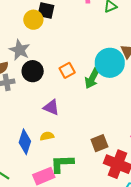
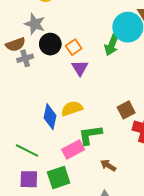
orange square: (67, 70) -> (74, 47), moved
purple triangle: (51, 107) -> (80, 68), moved, turned 42
yellow semicircle: (47, 136) -> (72, 108), size x1.5

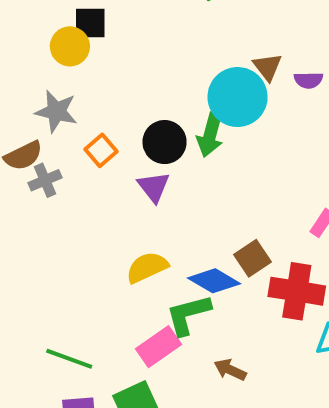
black circle: (50, 44) -> (165, 142), moved
orange square: (74, 47) -> (101, 150), moved
blue diamond: (50, 117) -> (214, 281), moved, turned -65

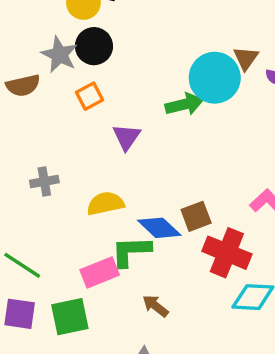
green arrow: (210, 135) -> (184, 104), turned -132
black circle: (165, 142) -> (94, 46), moved
gray cross: (45, 180) -> (44, 181), moved

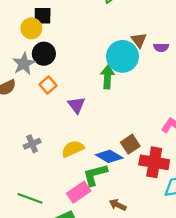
gray star: (59, 55) -> (24, 64), turned 30
green arrow: (184, 104) -> (107, 77), turned -60

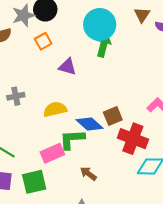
cyan circle: (122, 56) -> (100, 25), moved
purple triangle: (77, 105) -> (67, 67), turned -48

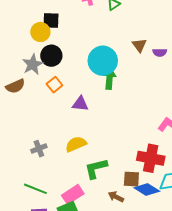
gray cross: (16, 96) -> (39, 149), moved
brown square: (113, 116) -> (131, 179), moved, turned 36
blue diamond: (90, 124) -> (147, 190), moved
pink rectangle: (52, 153) -> (73, 194), moved

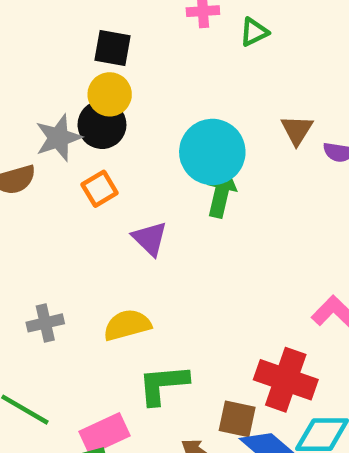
yellow circle: (40, 32) -> (110, 94), moved
purple triangle: (80, 104) -> (150, 239), turned 30

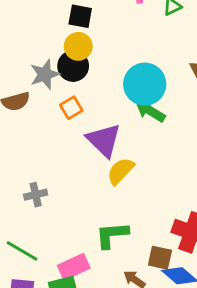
green arrow: (221, 193) -> (150, 111), turned -72
purple triangle: (150, 239) -> (104, 140), size x1.5
yellow semicircle: (127, 325) -> (121, 171), moved, turned -32

